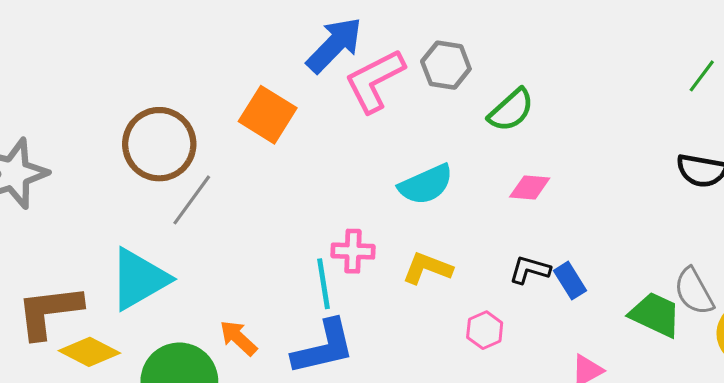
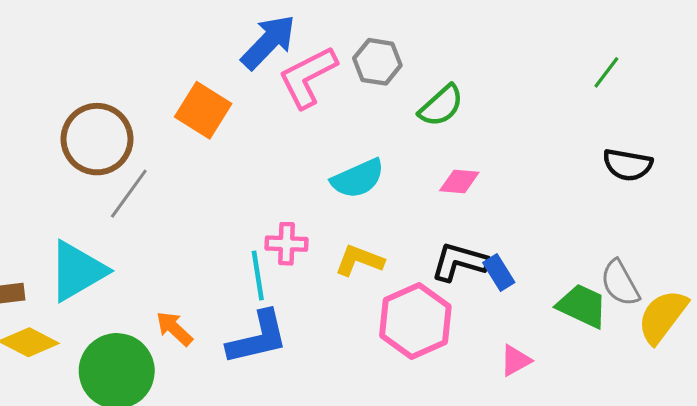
green line: (702, 76) -> (606, 72), moved
black L-shape: (530, 270) -> (459, 262), size x1.4
pink hexagon: (485, 330) -> (415, 321), size x2.0

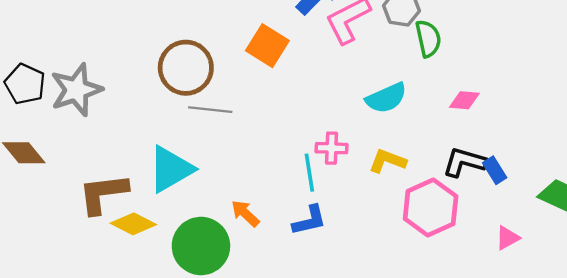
green semicircle: (441, 106) -> (428, 39), moved, turned -60
gray line: (129, 194) -> (210, 110), turned 60
blue L-shape: (258, 338) -> (309, 220), size x0.7

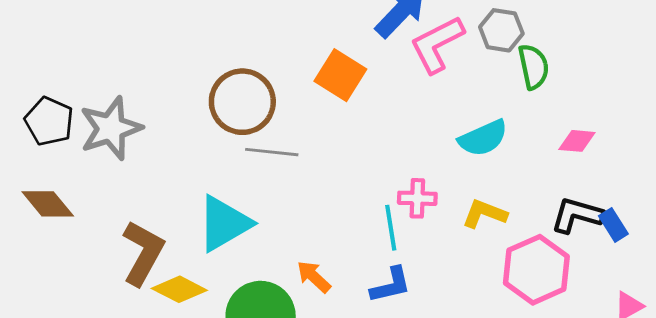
brown L-shape: (103, 194) -> (143, 253), turned 126

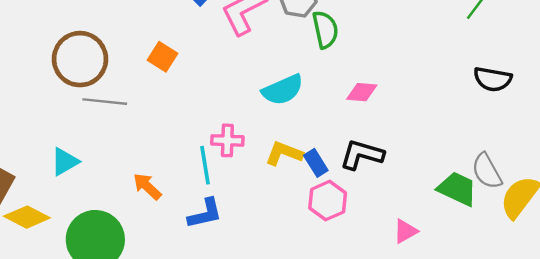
orange square: (340, 75) -> (163, 57), moved, size x0.7
cyan triangle: (224, 223) -> (65, 162), size x0.6
blue rectangle: (613, 225) -> (316, 163), moved
pink hexagon: (536, 270) -> (328, 201), size x0.7
orange arrow: (314, 277) -> (147, 186), moved

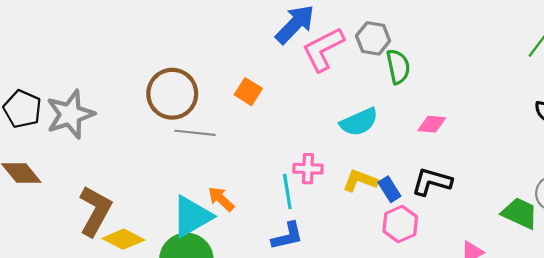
cyan triangle: (65, 162) -> (192, 216), moved, size x1.6
orange arrow: (147, 186) -> (221, 199), moved

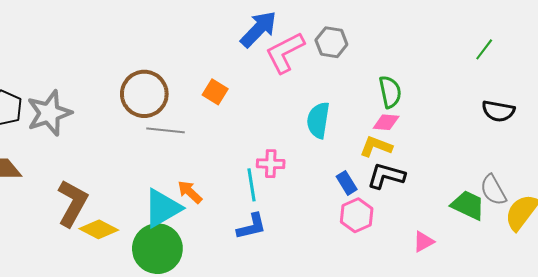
green semicircle: (398, 67) -> (390, 92), moved
cyan semicircle: (359, 122) -> (318, 120), turned 123
yellow L-shape: (360, 181) -> (376, 146), moved

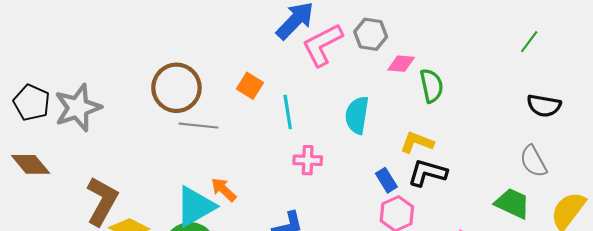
pink diamond: (386, 122) -> (401, 64), moved
cyan line: (251, 185) -> (288, 112), moved
gray semicircle: (493, 190) -> (533, 161), moved

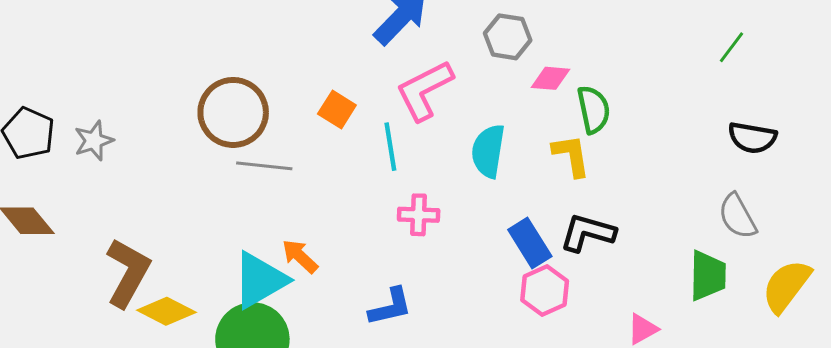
pink L-shape: (322, 45) -> (424, 90), moved
gray star: (78, 108) -> (94, 141), size x0.6
yellow L-shape: (417, 142) -> (571, 155), moved, turned 60
blue rectangle: (386, 180) -> (530, 243), size x1.4
green trapezoid: (512, 203) -> (708, 276), turned 66

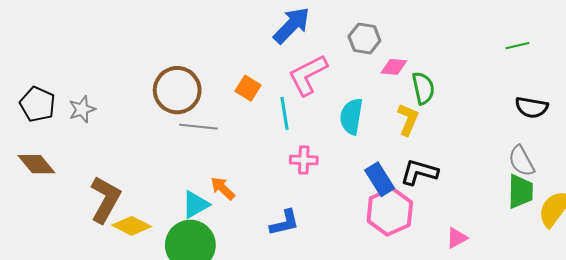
green line: (732, 47) -> (517, 46), turned 40
yellow L-shape: (571, 155) -> (408, 120), turned 32
green trapezoid: (708, 276) -> (520, 191), moved
cyan triangle: (260, 280) -> (195, 205), size x0.7
pink hexagon: (545, 290) -> (390, 212), size x1.4

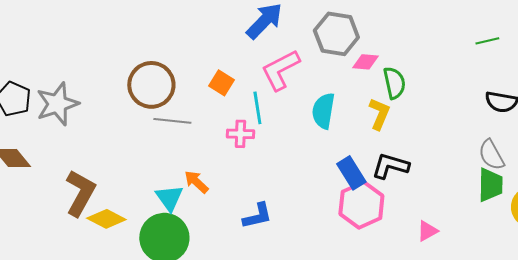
gray hexagon: (364, 39) -> (336, 34), size x1.4
gray star: (82, 109) -> (57, 104), size x1.6
pink cross: (304, 160) -> (240, 134), moved
cyan triangle: (195, 205) -> (169, 198), turned -36

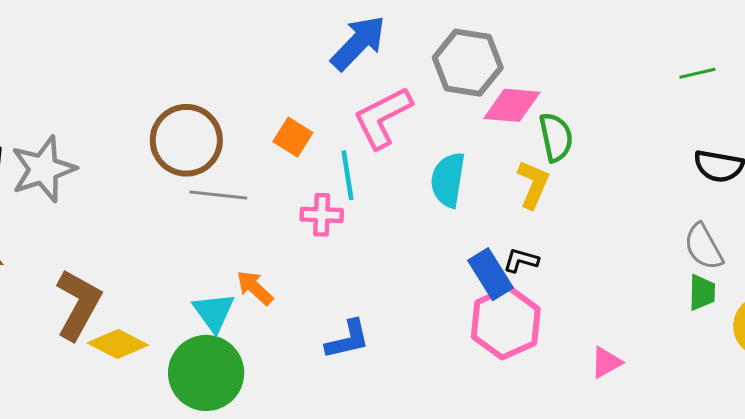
pink diamond: (365, 62) -> (512, 105), size x1.4
black L-shape: (390, 166) -> (521, 260), moved, size x0.6
green trapezoid: (490, 185) -> (702, 292), size x0.7

